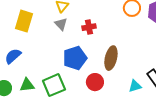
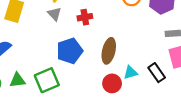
red circle: (95, 82) -> (112, 83), moved
cyan triangle: (135, 86) -> (130, 73), moved

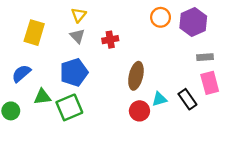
blue pentagon: (70, 51) -> (74, 72), moved
green triangle: (17, 80) -> (42, 97), moved

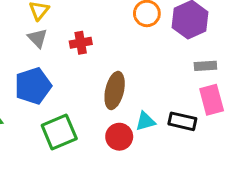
black rectangle: (187, 99) -> (182, 121), turned -42
green square: (69, 107) -> (59, 132), moved

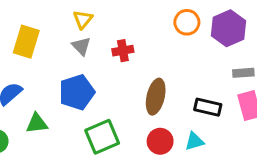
cyan triangle: (145, 121) -> (194, 141), moved
black rectangle: (182, 121) -> (208, 107), moved

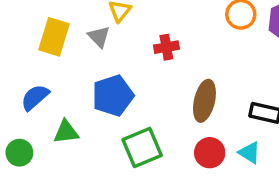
gray triangle: (81, 46) -> (99, 37), moved
cyan triangle: (194, 141) -> (249, 153), turned 48

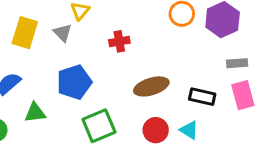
brown ellipse: (204, 101) -> (151, 86), turned 60

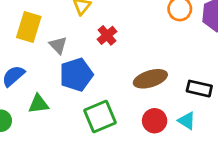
gray triangle: (63, 33) -> (58, 45), moved
red cross: (119, 41) -> (107, 35), moved, turned -30

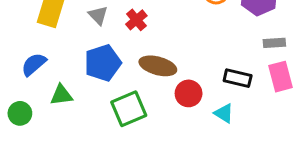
gray triangle: (58, 45) -> (98, 15), moved
brown ellipse: (150, 79) -> (158, 66), moved, turned 32
red circle: (155, 121) -> (189, 93), moved

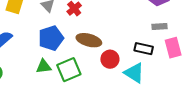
gray rectangle: (274, 43) -> (159, 26), moved
green triangle: (61, 95) -> (44, 67), moved
cyan triangle: (224, 113) -> (134, 73), size x1.5

